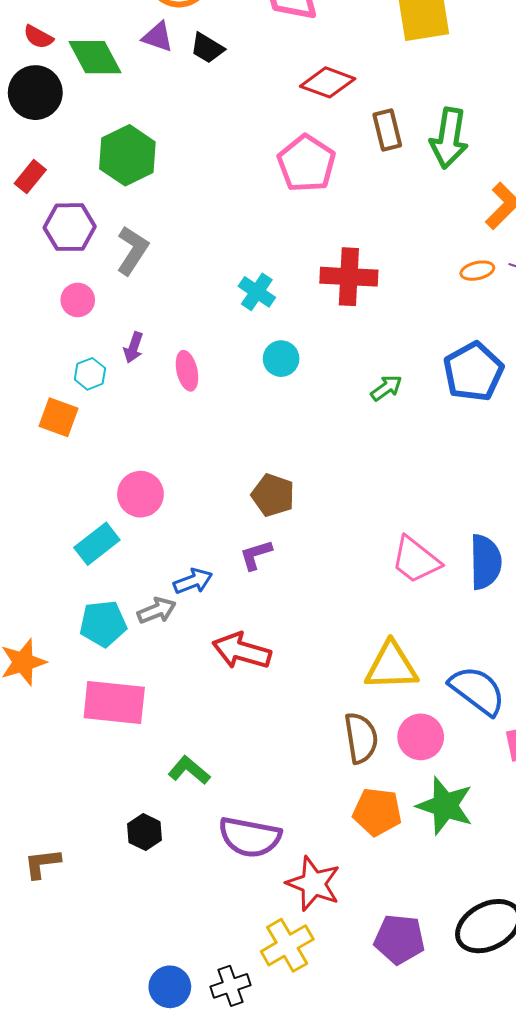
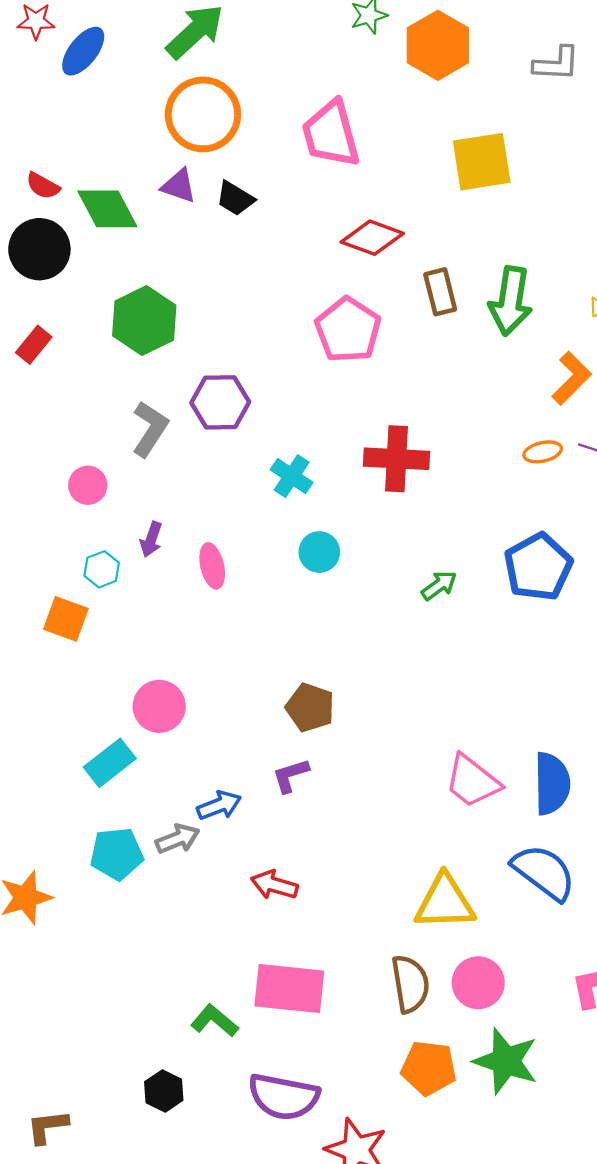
purple hexagon: (70, 227) -> (220, 402), moved
red arrow: (242, 651) -> (274, 885), size x0.7
blue semicircle: (477, 690) -> (544, 872), moved
pink rectangle: (114, 703) -> (289, 989), moved

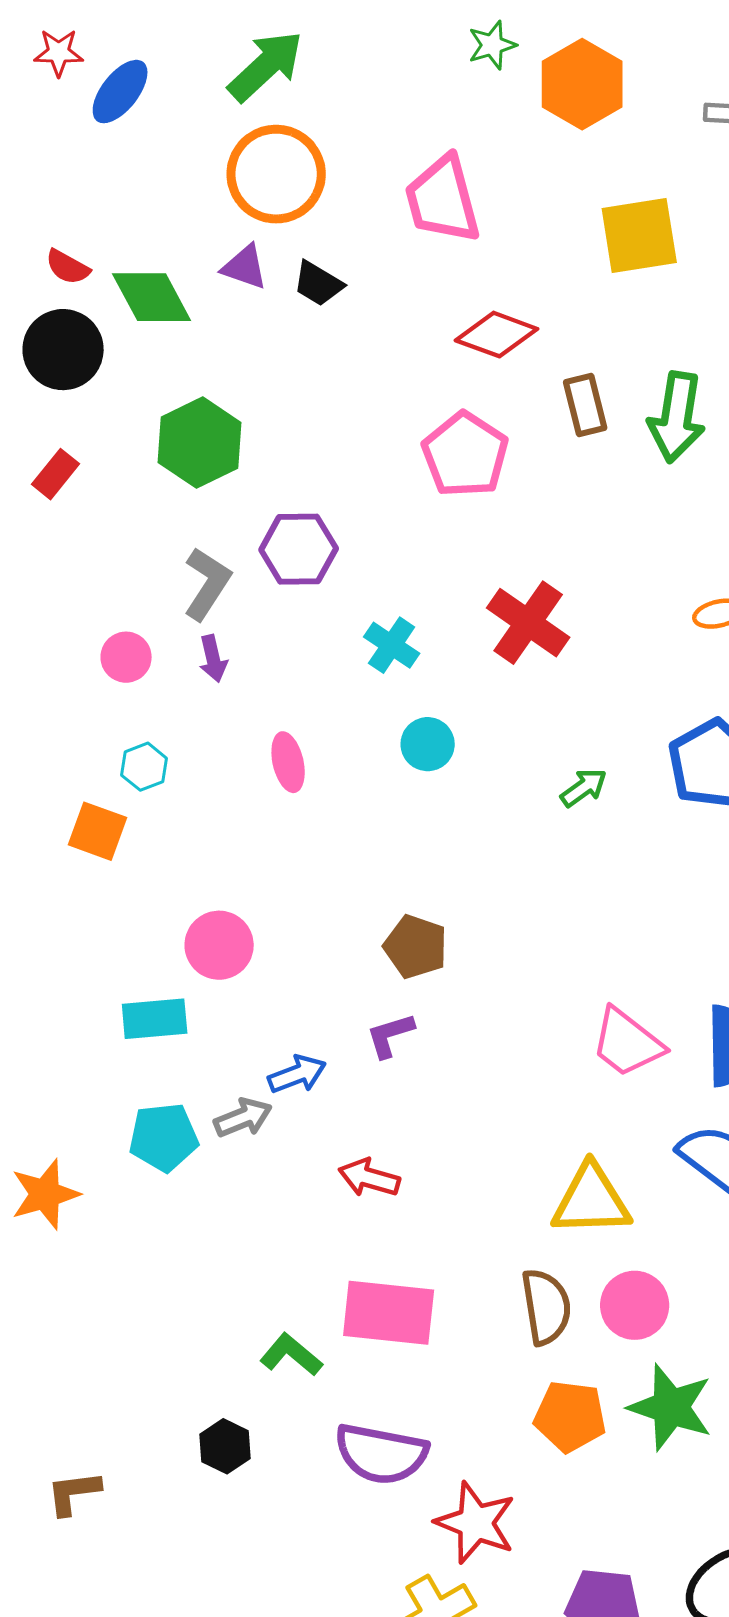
red cross: (396, 459) -> (528, 623), turned 32
purple arrow: (151, 539) -> (213, 659), moved, turned -32
cyan rectangle: (110, 763) -> (155, 1019), turned 33

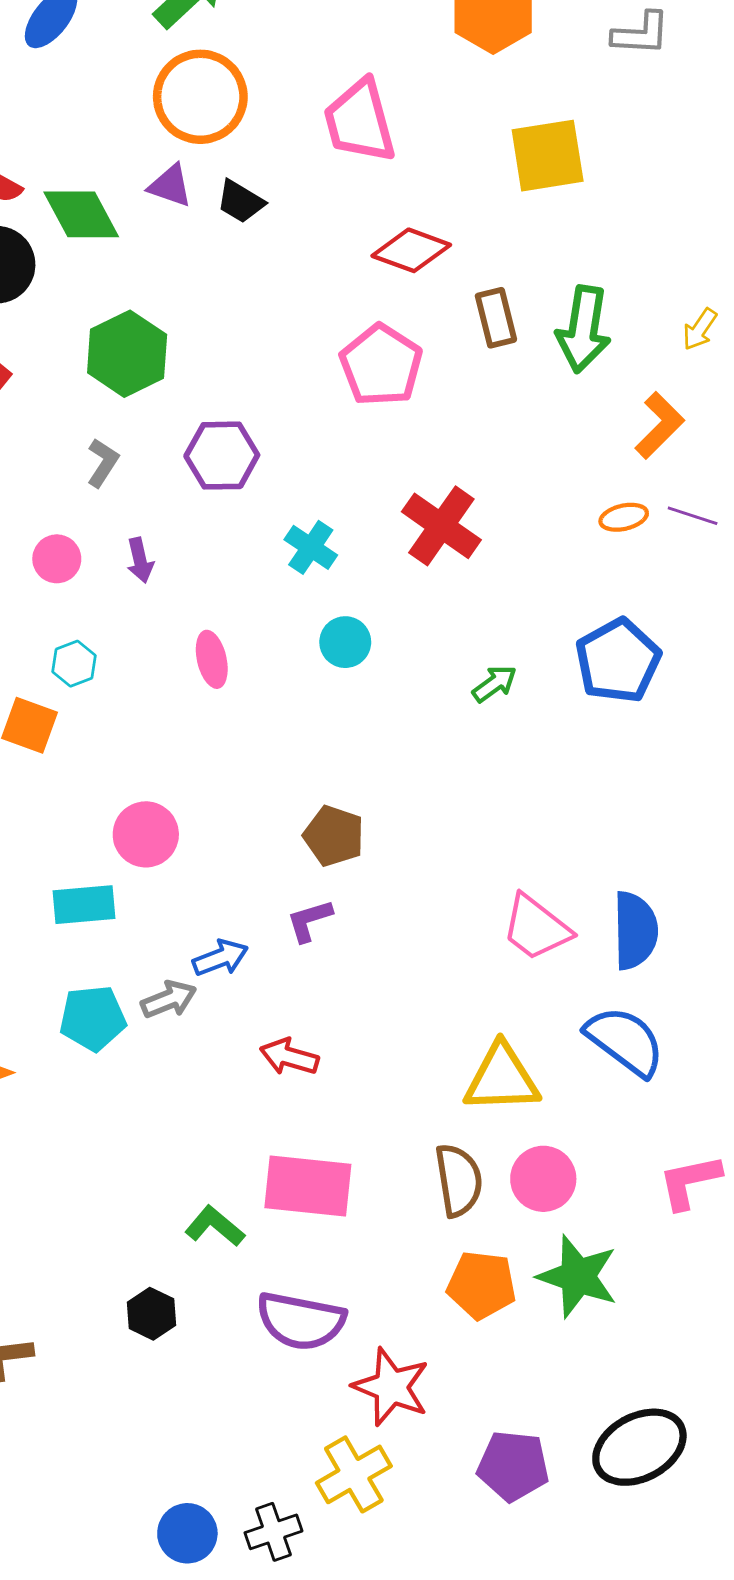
gray L-shape: (207, 584) -> (103, 463), moved, size x0.7

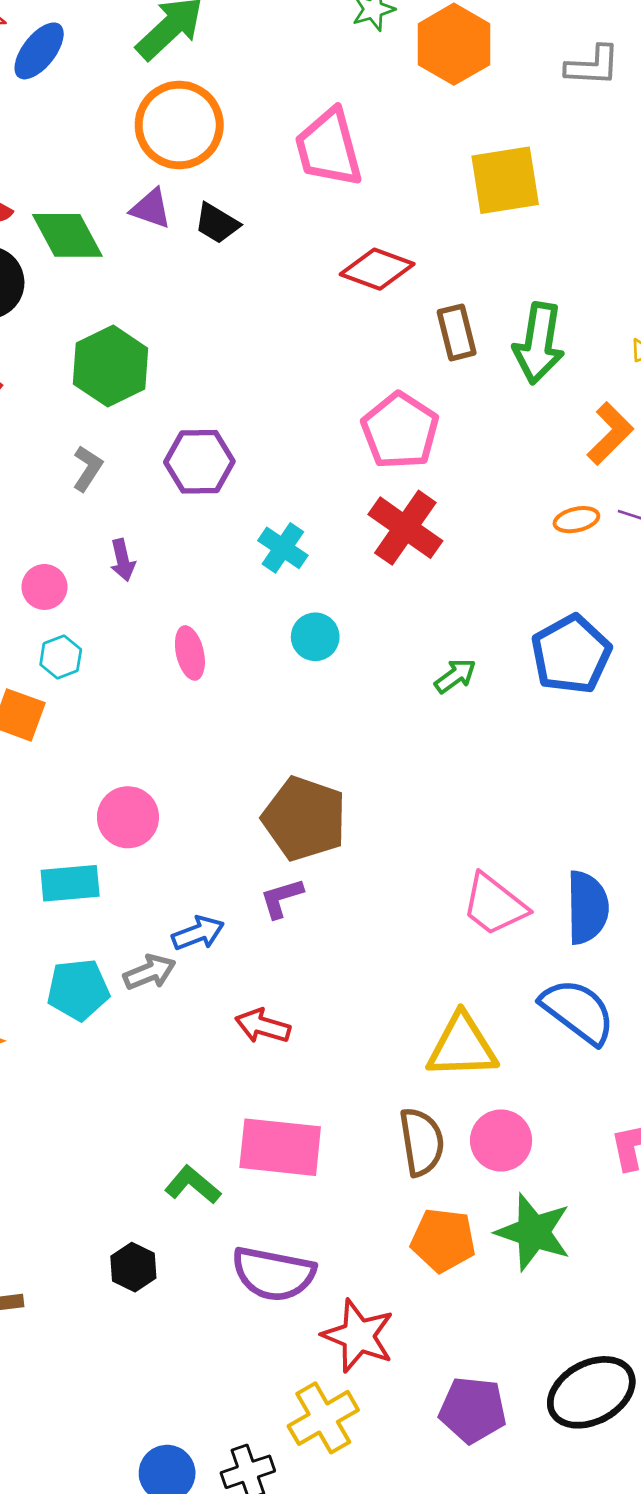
pink pentagon: (381, 365) -> (400, 431), moved
pink circle: (57, 559) -> (44, 587), moved
brown pentagon: (334, 836) -> (304, 819), size x1.5

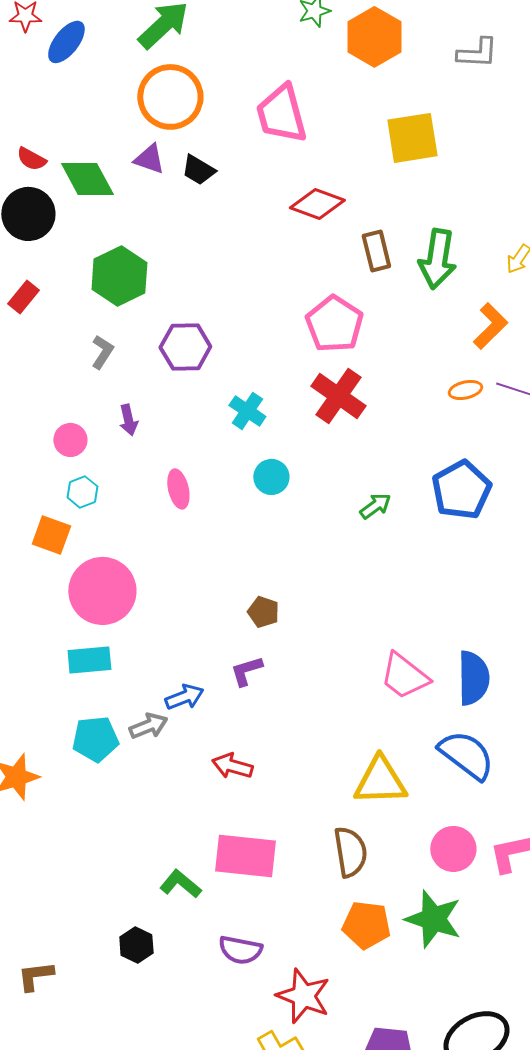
pink circle: (128, 817) -> (102, 591), moved, size x1.5
brown pentagon: (304, 819) -> (263, 612), size x0.5
pink circle: (501, 1140) -> (453, 849), moved
purple semicircle: (273, 1274) -> (240, 950), size x0.7

